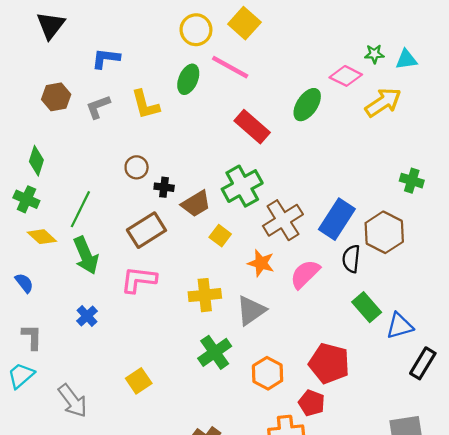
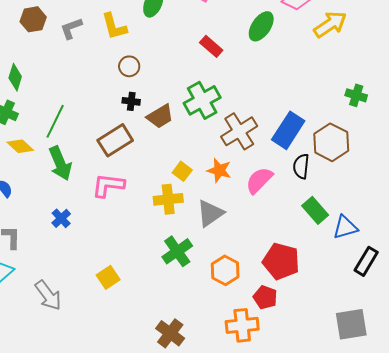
red rectangle: (252, 127) -> (211, 46), size x0.7
brown circle: (137, 167) -> (129, 66), moved
yellow square: (220, 236) -> (182, 171), moved

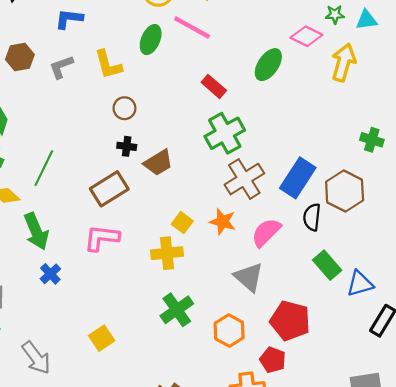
yellow arrow: (330, 24) -> (344, 62), turned -40
green cross: (202, 100) -> (225, 133), moved
green arrow: (60, 163) -> (36, 231), moved
gray triangle: (210, 213) -> (249, 277), moved, turned -44

